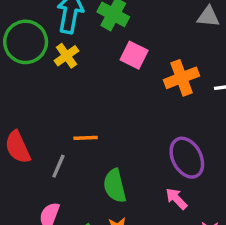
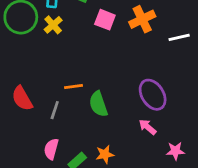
orange cross: (182, 78) -> (142, 19), moved
green semicircle: (115, 186) -> (98, 104), moved

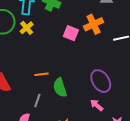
pink square: (105, 20) -> (71, 33), moved
gray line: (55, 110) -> (37, 100), moved

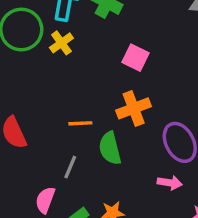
orange cross: (94, 24) -> (134, 108), moved
pink arrow: (97, 105) -> (170, 183), turned 144

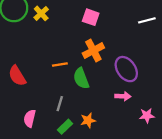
gray line: (70, 167) -> (60, 104), moved
pink semicircle: (45, 200) -> (30, 118), moved

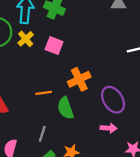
pink square: (91, 17) -> (54, 46), moved

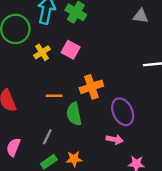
yellow cross: (26, 39) -> (42, 52), moved

